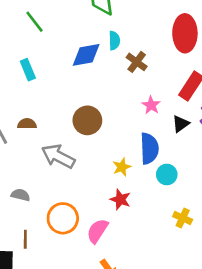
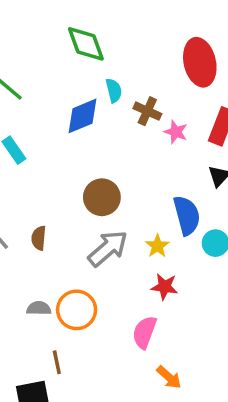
pink star: (151, 105) -> (176, 132), moved
brown semicircle: (27, 124) -> (39, 238), moved, turned -72
gray arrow: (58, 156) -> (108, 248), moved, turned 124
orange circle: (63, 218) -> (77, 310), moved

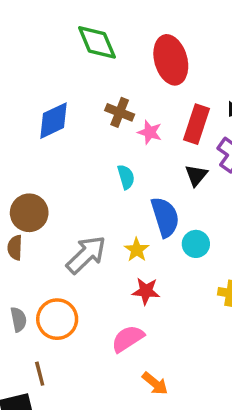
green diamond: (86, 44) -> (97, 42), moved
cyan semicircle: (114, 90) -> (126, 177), moved
brown circle: (102, 197) -> (29, 213), moved
gray semicircle: (39, 308) -> (18, 319), turned 80
pink semicircle: (144, 332) -> (128, 339), turned 40

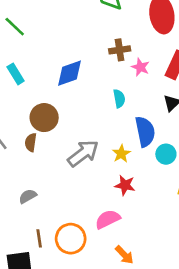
brown cross: (120, 112) -> (120, 50), turned -36
blue diamond: (54, 121) -> (69, 73), moved
gray semicircle: (18, 319) -> (28, 196), turned -114
orange circle: (57, 319) -> (71, 239), moved

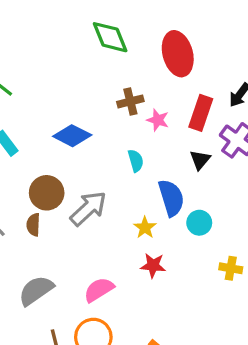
blue diamond: (69, 73) -> (72, 136), turned 52
gray arrow: (83, 153) -> (88, 208), moved
gray semicircle: (28, 196) -> (36, 290), size x1.6
pink semicircle: (108, 219) -> (99, 290), moved

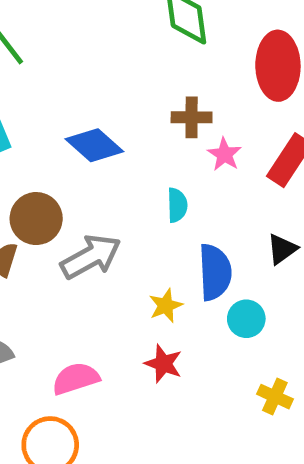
black triangle: (200, 160) -> (282, 249), moved

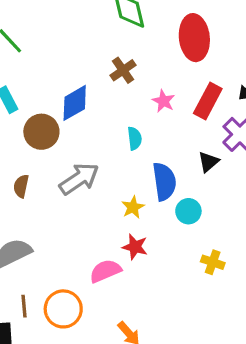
brown cross: (192, 117) -> (123, 70), moved, turned -30
blue diamond: (94, 145) -> (75, 103), turned -66
brown circle: (36, 219) -> (41, 132), moved
pink semicircle: (76, 379) -> (105, 271), moved

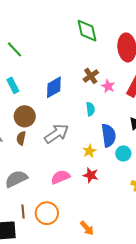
brown cross: (123, 70) -> (91, 76), moved
brown circle: (41, 132) -> (25, 116), moved
pink semicircle: (105, 271) -> (60, 177), moved

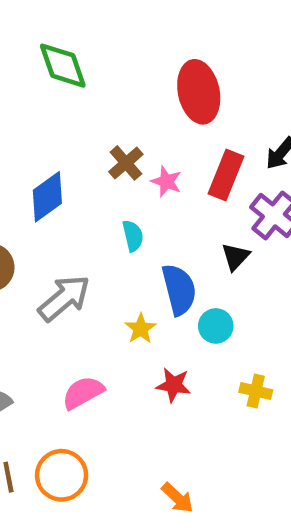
green diamond: (87, 31) -> (63, 66), moved
red star: (91, 175) -> (174, 385), moved
orange arrow: (87, 228) -> (177, 498), moved

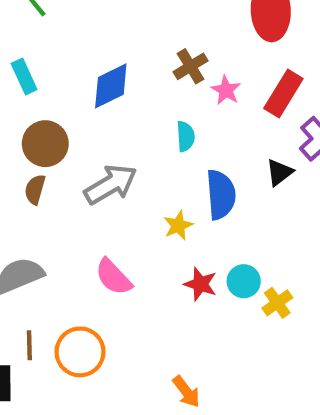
cyan circle: (216, 326) -> (244, 281), moved
yellow cross: (256, 391) -> (277, 303), turned 32
pink semicircle: (83, 393) -> (113, 277), turned -114

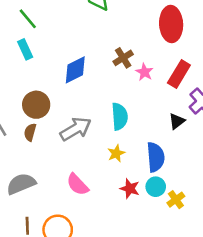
cyan rectangle: (24, 77) -> (25, 49), moved
cyan semicircle: (186, 136) -> (120, 117), moved, size x1.5
blue semicircle: (221, 195) -> (156, 157), moved

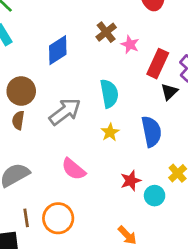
red rectangle: (179, 74) -> (158, 64), moved
cyan circle: (156, 187) -> (155, 196), moved
red star: (130, 189) -> (131, 181), moved, turned -30

